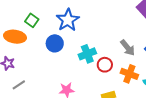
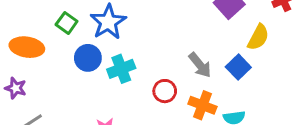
green square: (32, 20) -> (67, 23), moved
cyan cross: (87, 54) -> (121, 69), moved

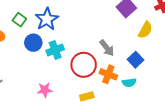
blue square: (238, 67) -> (136, 60), moved
red circle: (165, 91) -> (84, 65), size x1.6

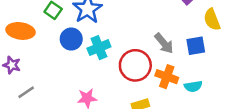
yellow semicircle: (145, 30) -> (212, 19), turned 132
blue square: (136, 60) -> (196, 46), moved, turned 35

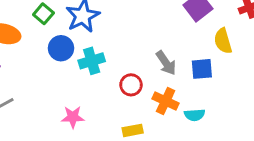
red circle: (135, 65) -> (131, 85), size x0.6

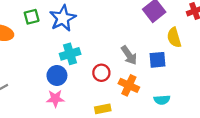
green square: (43, 14) -> (32, 17), turned 35
blue circle: (61, 48) -> (57, 75), moved
cyan semicircle: (195, 115) -> (162, 100), moved

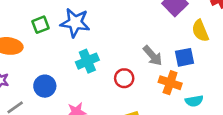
blue star: (63, 18) -> (75, 23), turned -30
blue circle: (57, 75) -> (45, 86), moved
orange cross: (129, 85) -> (170, 83), moved

